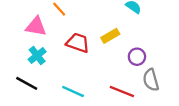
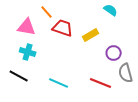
red trapezoid: (78, 43) -> (63, 28), moved
cyan cross: (37, 56) -> (28, 52), turned -35

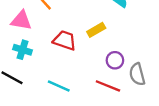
red trapezoid: (63, 28) -> (65, 40), moved
purple circle: (114, 53) -> (115, 60), moved

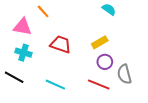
yellow rectangle: (96, 30) -> (100, 42), moved

